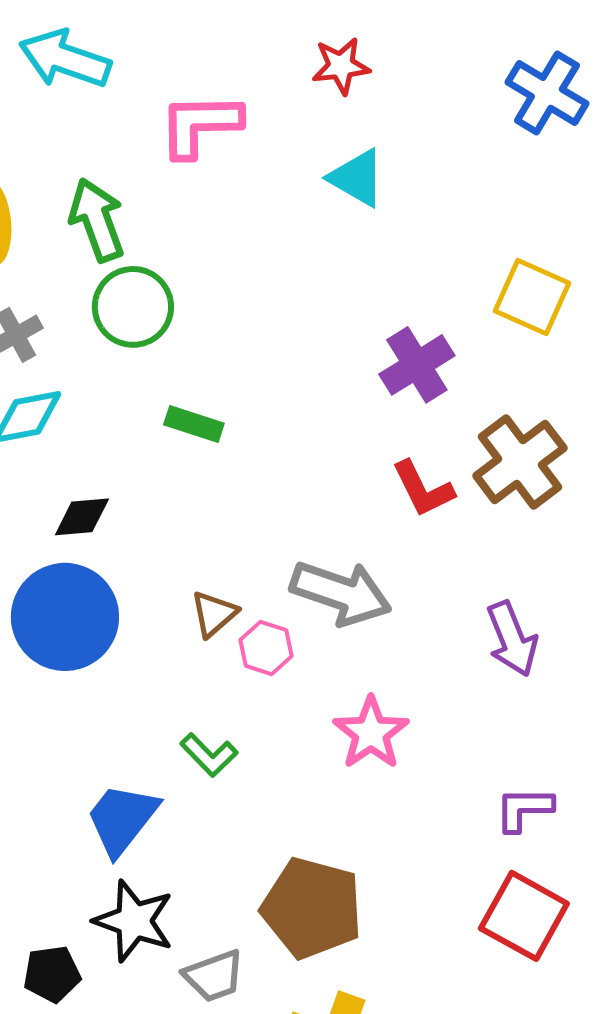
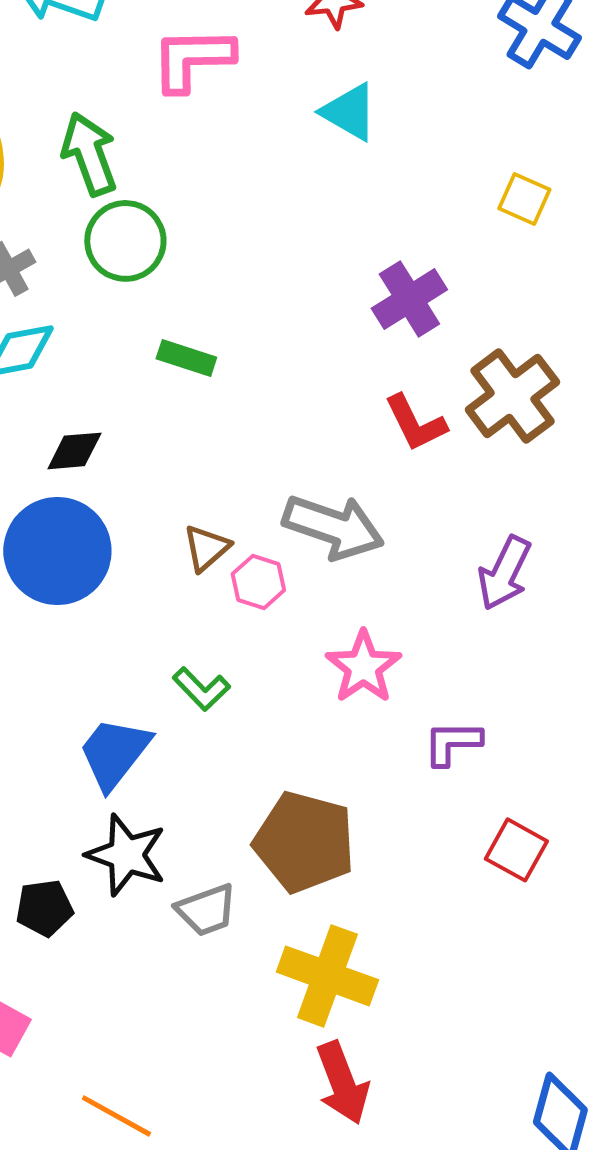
yellow square: (532, 297) -> (524, 199), moved, size x0.7
purple arrow: (512, 639) -> (504, 573), turned 48
purple L-shape: (524, 809) -> (452, 743), moved
red square: (524, 916) -> (516, 850), size x0.7

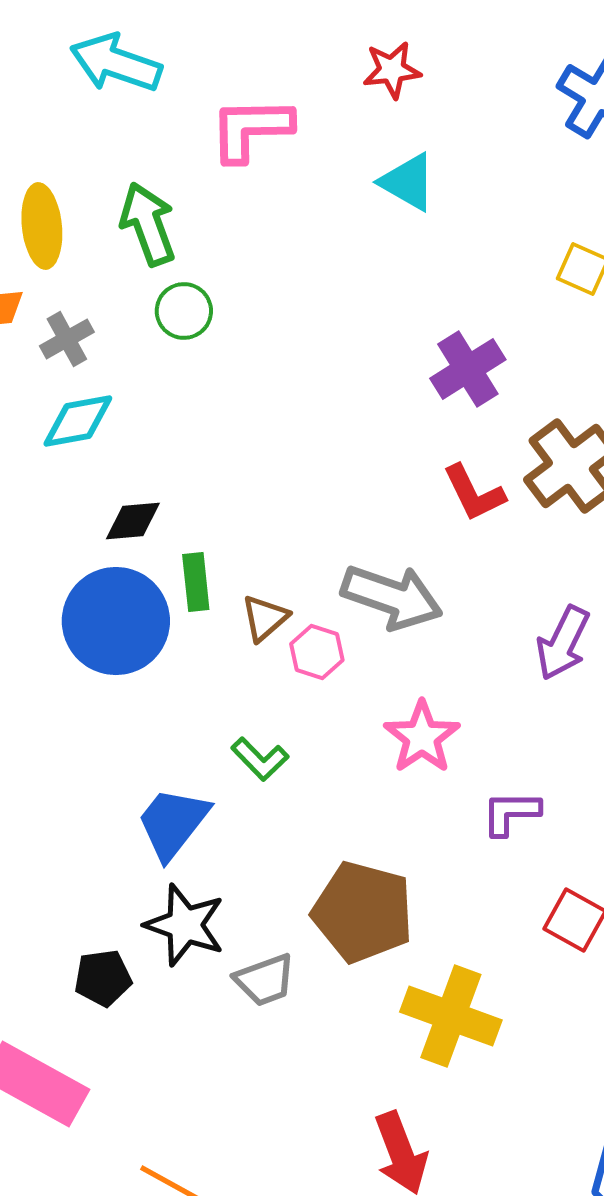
green circle: (125, 241) -> (184, 311), size x0.7
green rectangle: (186, 358) -> (196, 582), moved, turned 66
yellow cross: (327, 976) -> (451, 1016), moved

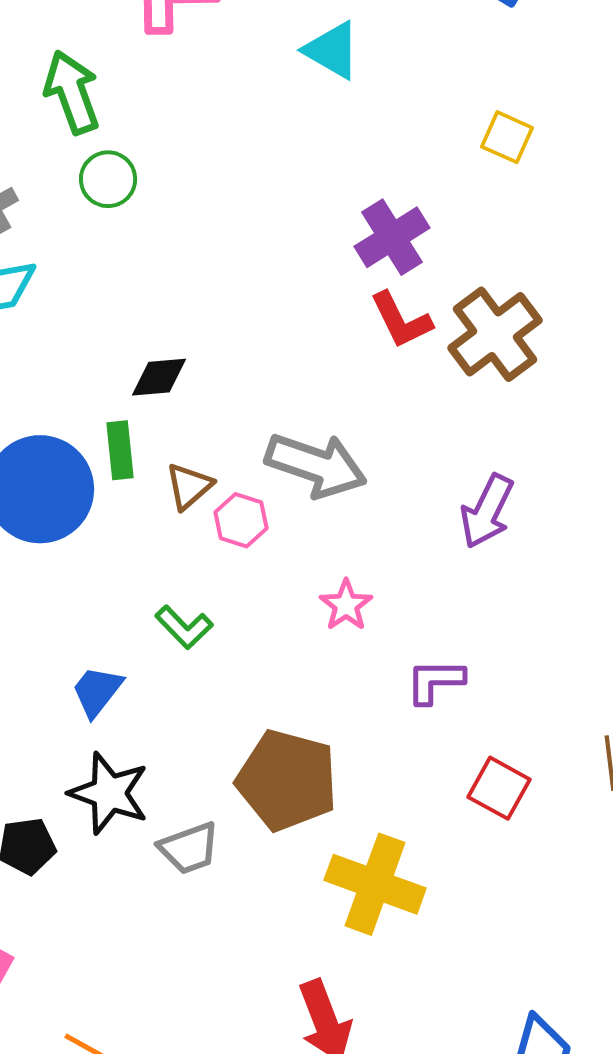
red L-shape: (474, 493) -> (401, 320), moved
black diamond: (133, 521) -> (159, 377), moved
pink star: (422, 737) -> (346, 605), size x0.7
blue trapezoid: (173, 823) -> (97, 691), size x0.7

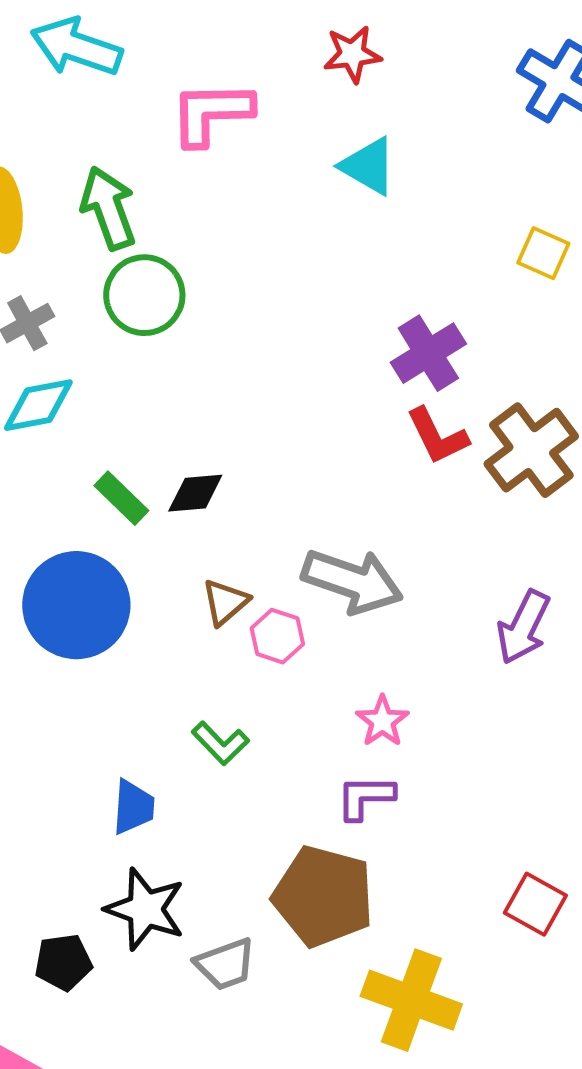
green circle: (108, 179) -> (144, 295), size x1.4
green rectangle: (120, 450) -> (121, 498), moved, turned -40
purple L-shape: (435, 681) -> (365, 797), moved
blue trapezoid: (97, 691) -> (133, 807), turned 146

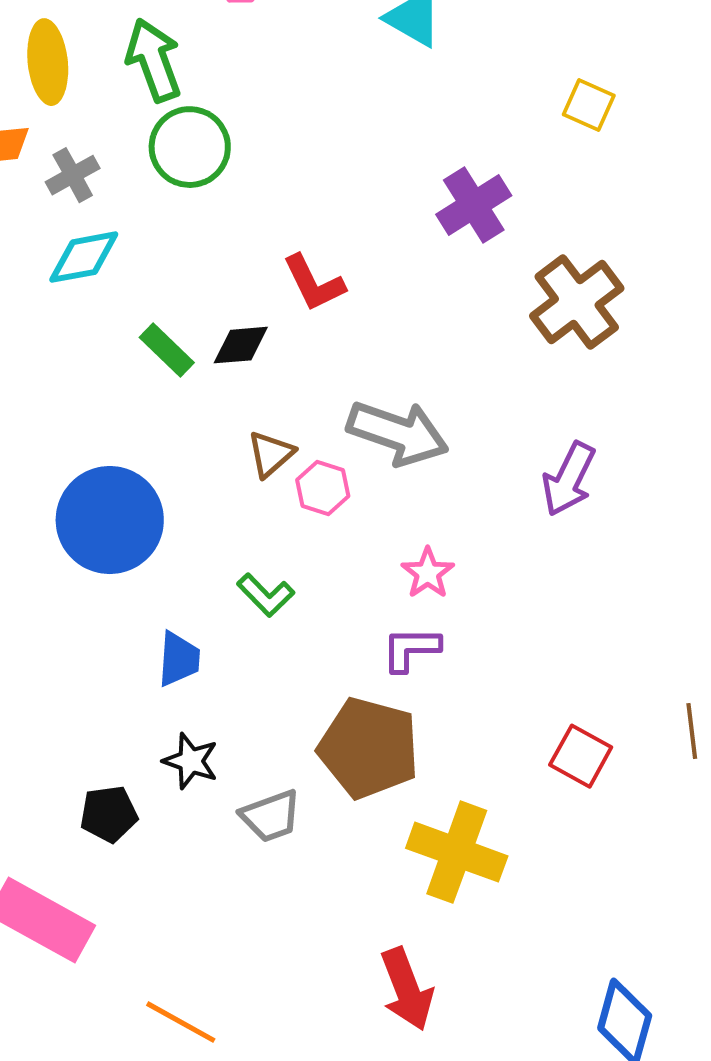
red L-shape: (437, 436) -> (314, 283), moved
blue circle: (76, 605) -> (110, 520), moved
black star: (145, 909) -> (191, 761), size x0.7

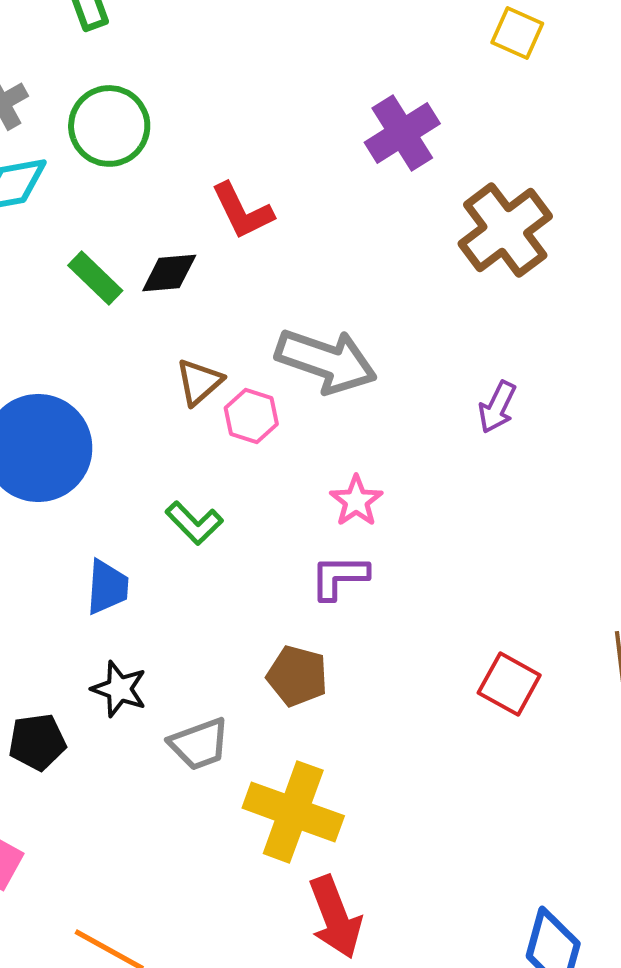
green circle: (190, 147) -> (109, 126), moved
purple arrow: (569, 479) -> (497, 407), size x0.7
brown pentagon: (369, 748) -> (297, 676), size x0.6
yellow cross: (457, 852) -> (293, 812), moved

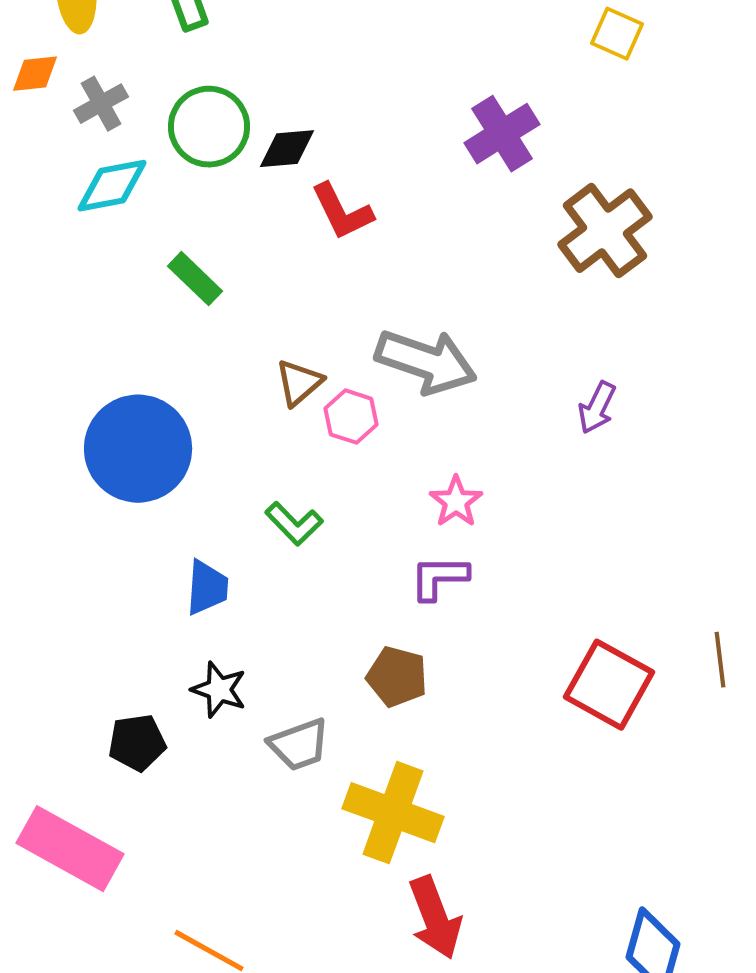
black diamond: (169, 273) -> (287, 149), moved
red square: (509, 684) -> (609, 685), size x1.4

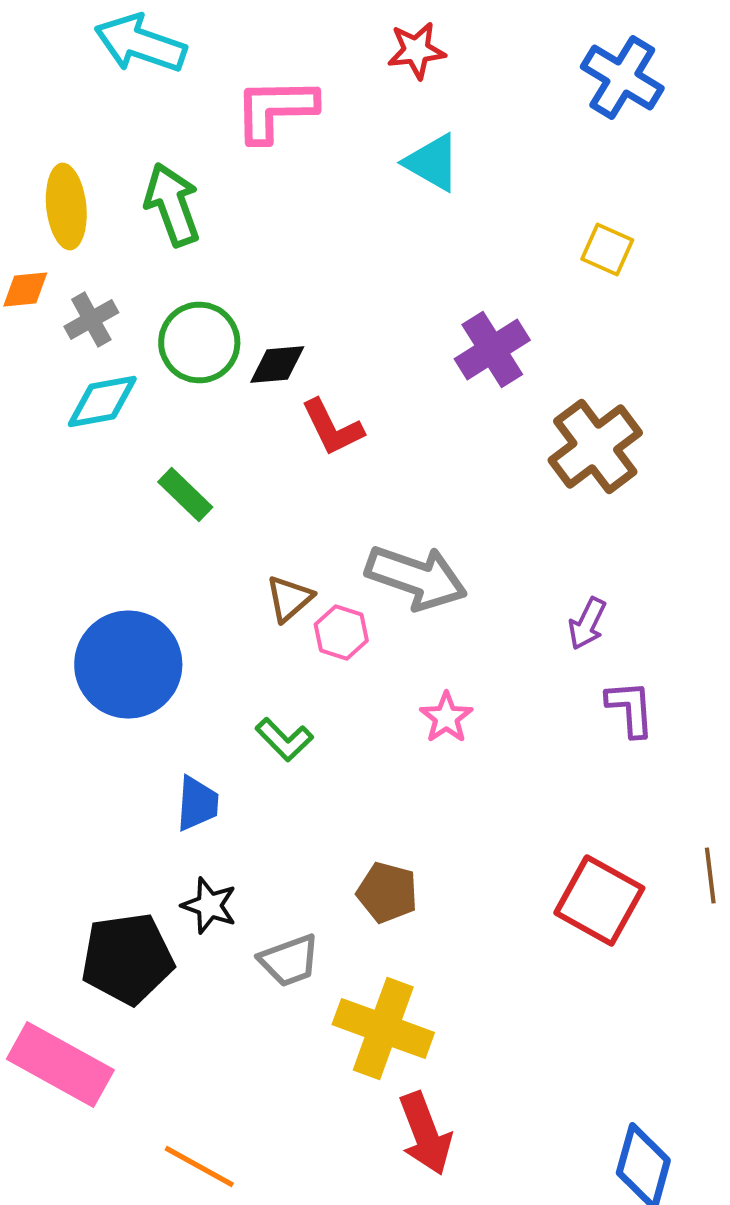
purple L-shape: (439, 578) -> (630, 708), moved, turned 86
black pentagon: (137, 743) -> (127, 958), size x1.6

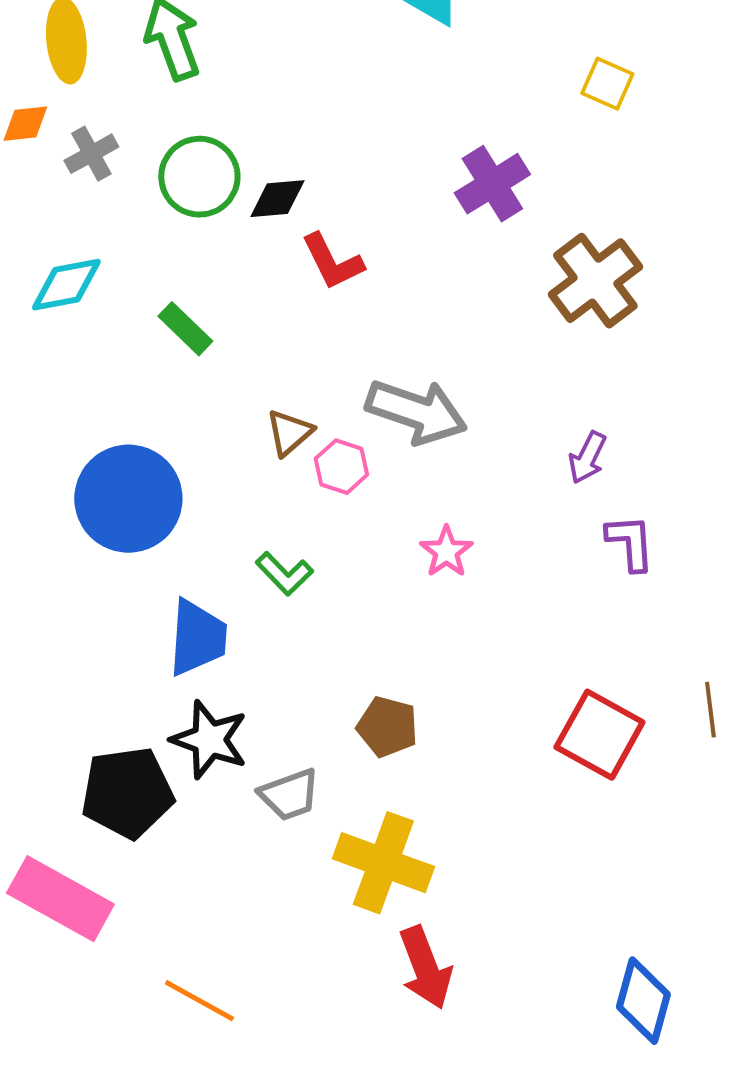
cyan diamond: (102, 402) -> (66, 285), moved
blue trapezoid: (197, 804) -> (197, 638), size x1.4
black star: (209, 906) -> (209, 740), size x1.4

